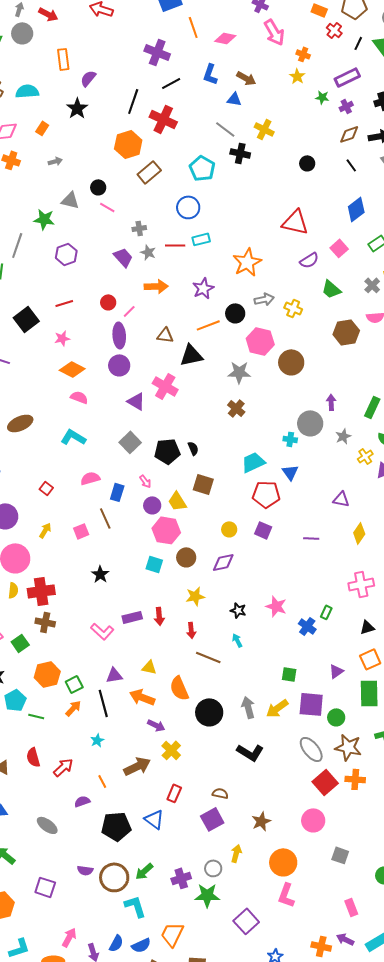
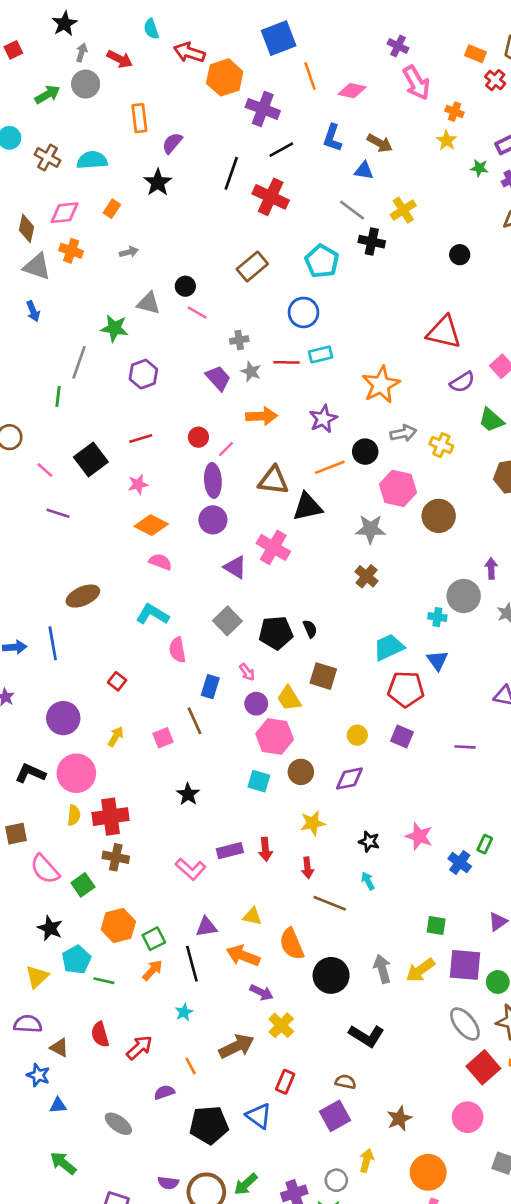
yellow cross: (264, 129) -> (403, 210), turned 30
orange hexagon: (128, 144) -> (225, 77), moved
brown triangle: (165, 335) -> (273, 480), size x1.4
pink semicircle: (90, 478) -> (177, 650), moved, turned -84
black L-shape: (250, 752) -> (366, 1036), moved

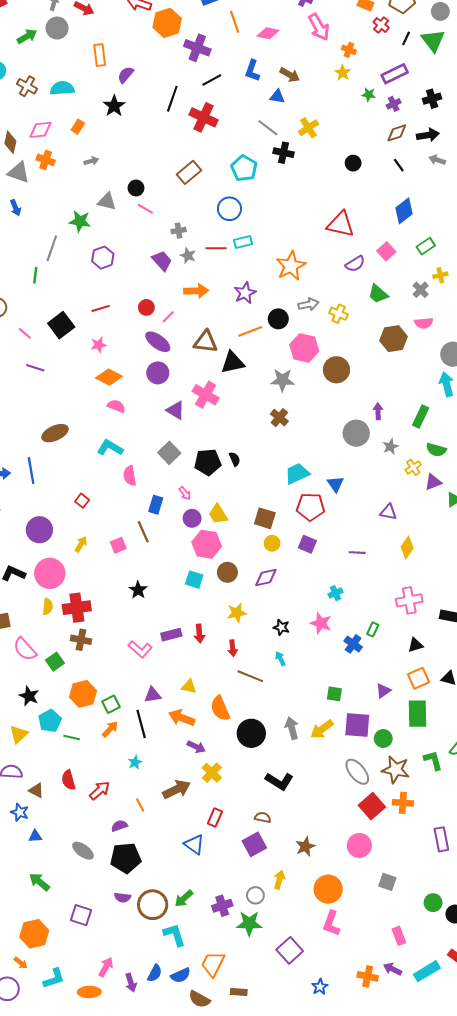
purple ellipse: (213, 480) -> (158, 342), turned -50
cyan cross: (437, 617) -> (335, 593), moved, turned -32
brown square: (323, 676) -> (265, 518), moved
black pentagon: (209, 1125) -> (126, 858), moved

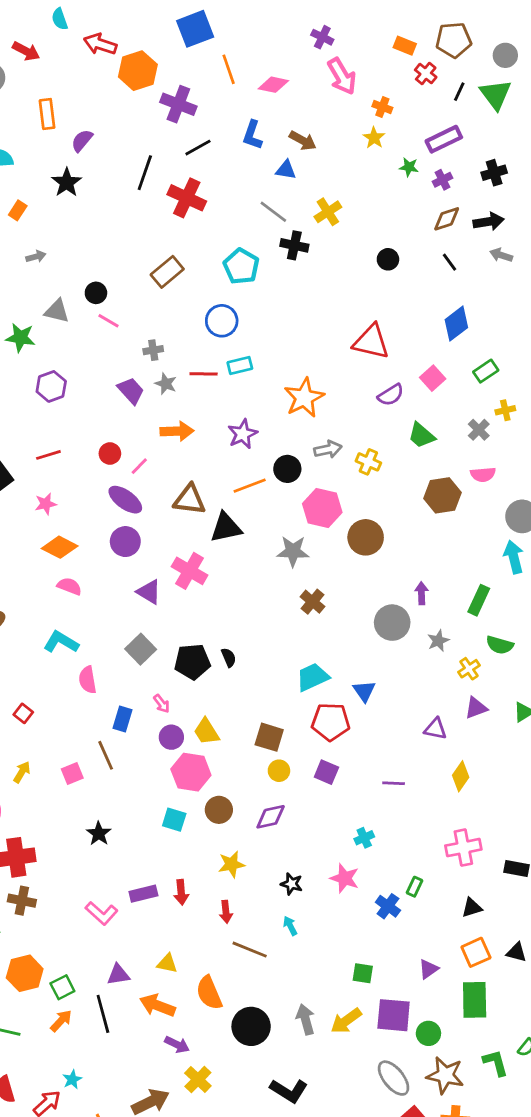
brown cross: (279, 418) -> (313, 602), moved
purple triangle: (433, 482) -> (476, 708), moved
cyan star: (135, 762) -> (72, 1079), moved

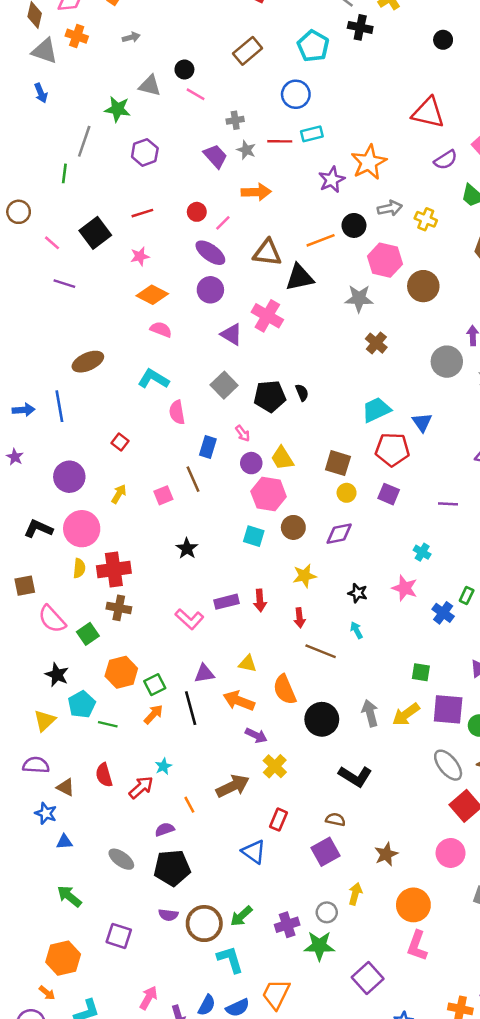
purple star: (243, 434) -> (332, 180), moved
cyan cross: (364, 838) -> (422, 552), turned -35

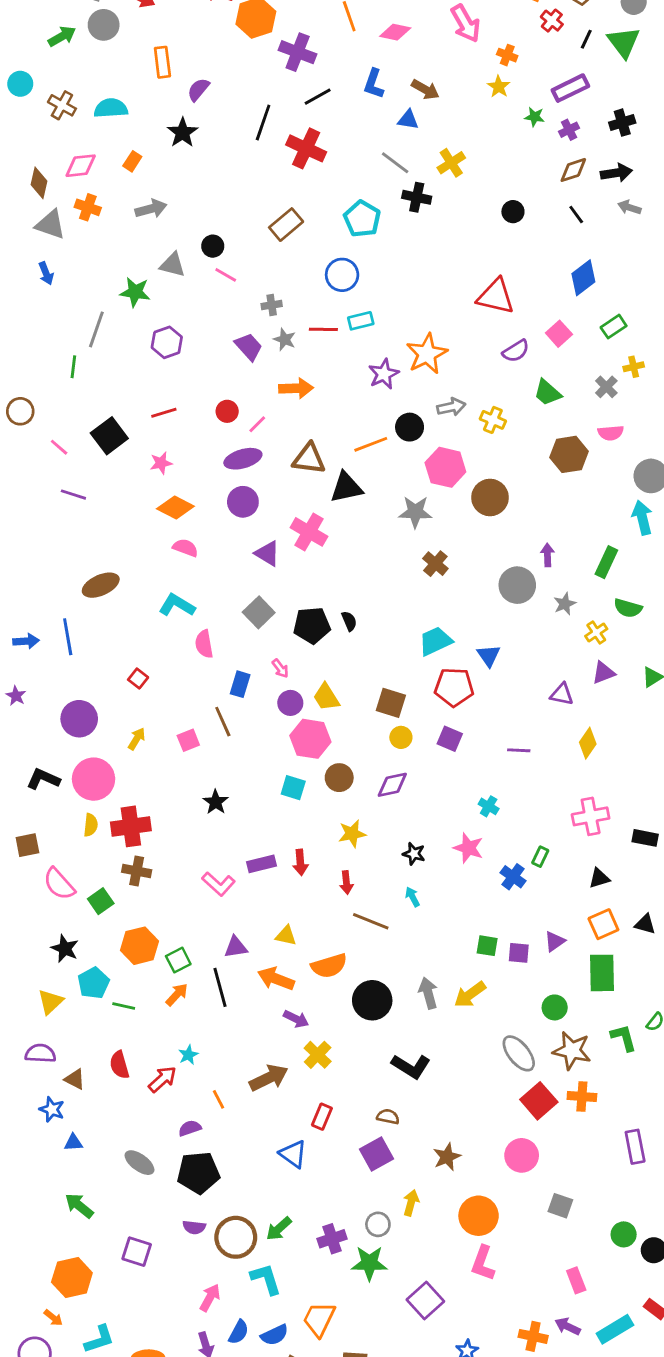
gray arrow: (131, 37) -> (151, 209), size x1.5
purple ellipse: (210, 253) -> (243, 459), turned -52
orange semicircle: (285, 690) -> (329, 966), turned -84
purple square: (448, 709) -> (519, 953), moved, size x0.6
pink arrow: (149, 998) -> (210, 1298), moved

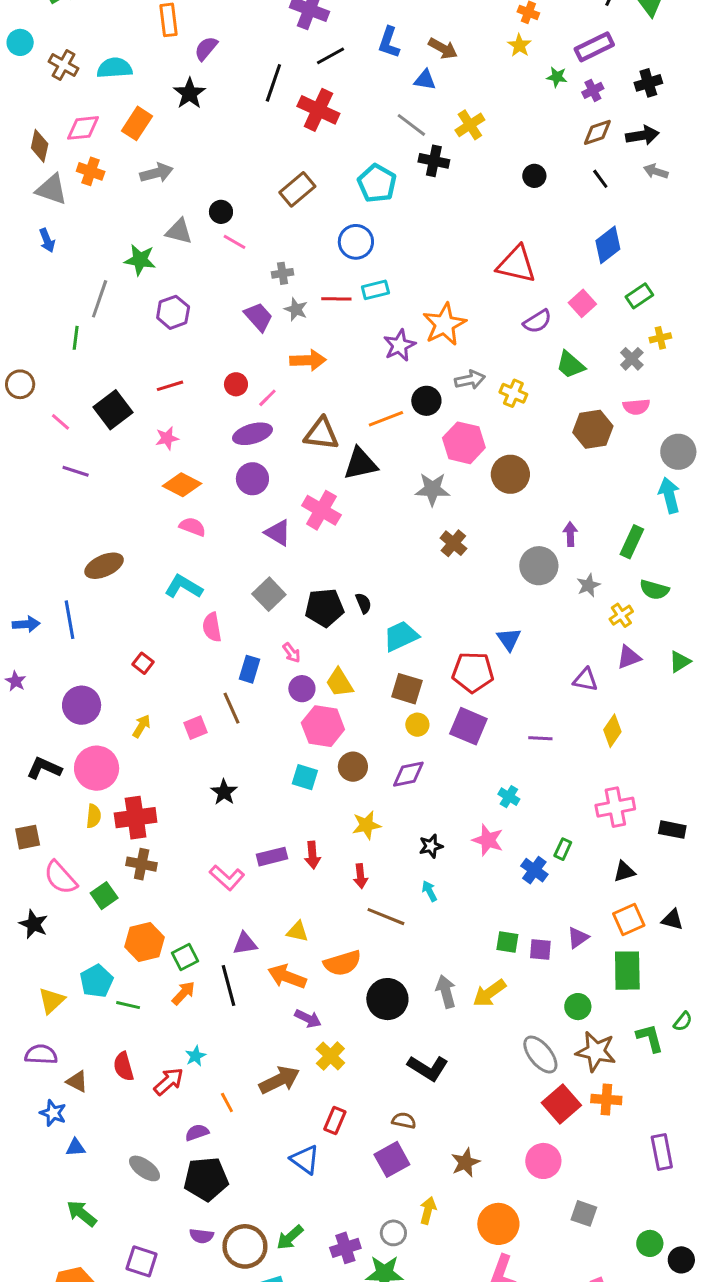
orange rectangle: (132, 161) -> (137, 123), size x1.5
cyan trapezoid: (435, 641) -> (401, 636), moved
purple square: (450, 739) -> (468, 726), size x1.4
black star: (414, 854) -> (431, 846), turned -30
black star: (65, 949) -> (34, 924), moved

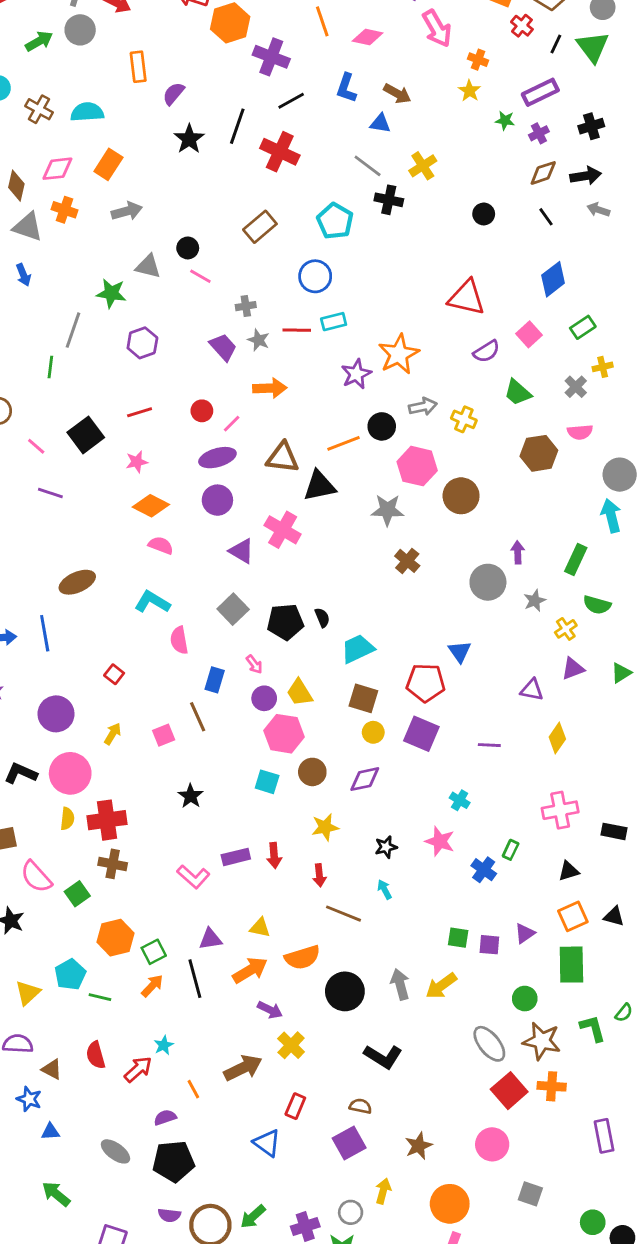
black star: (190, 93) -> (189, 139), moved
orange arrow: (287, 977) -> (250, 970), turned 128

